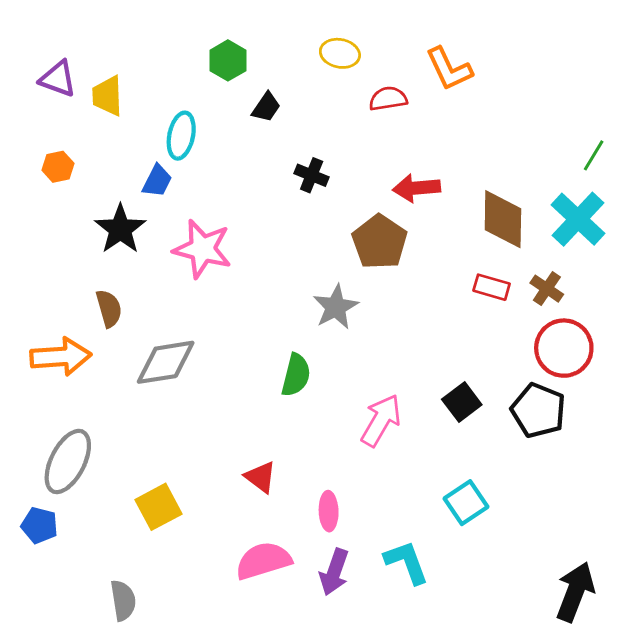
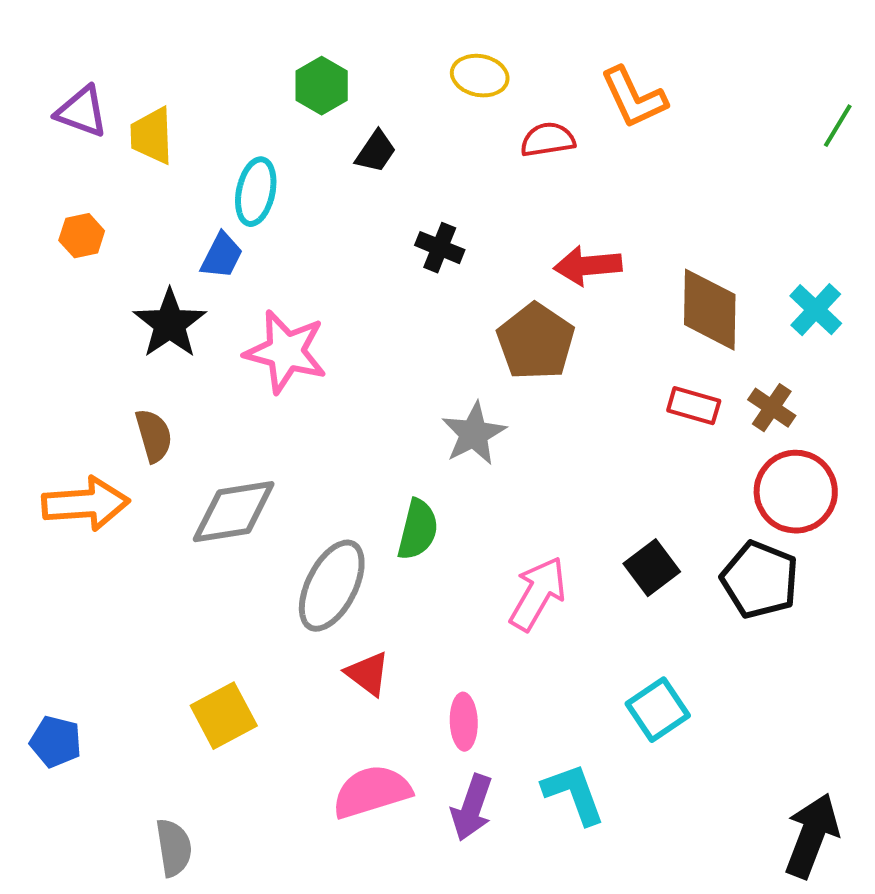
green line: (594, 155) -> (838, 126), moved
cyan cross: (578, 219) -> (816, 310), size x0.7
gray ellipse: (68, 461) -> (332, 586), moved

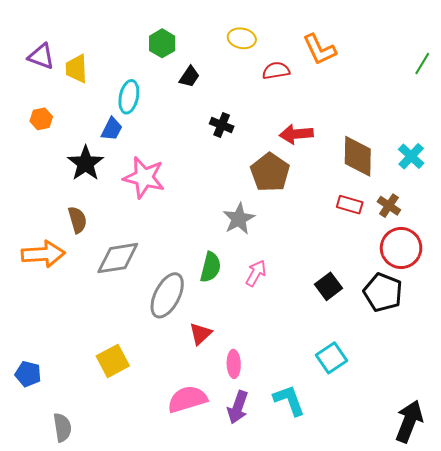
pink arrow: (538, 594) -> (256, 273), moved, size x0.7
red triangle: (368, 674) -> (200, 334), moved, turned 40
gray semicircle: (174, 848) -> (62, 427), moved

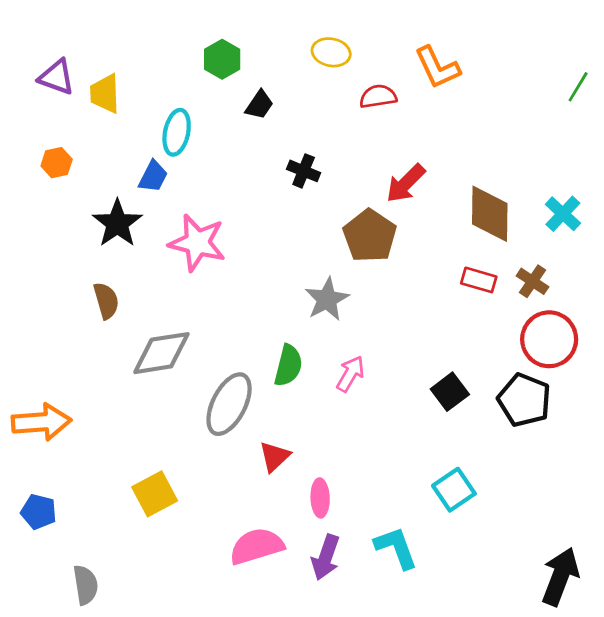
red arrow: (296, 134) -> (406, 183), turned -40
orange arrow: (43, 254) -> (41, 422), moved

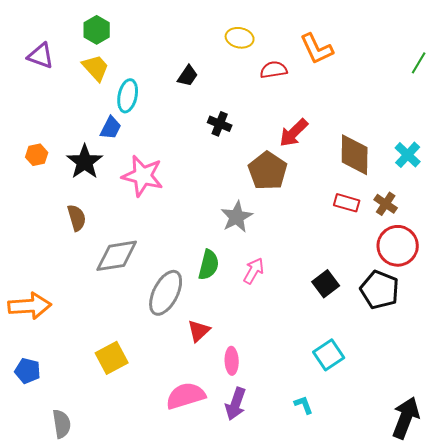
green hexagon: (222, 59) -> (97, 30), moved
yellow trapezoid: (105, 94) -> (96, 68), moved, turned 140
orange hexagon: (57, 163) -> (37, 155), moved
cyan L-shape: (396, 548) -> (304, 405), moved, size x0.6

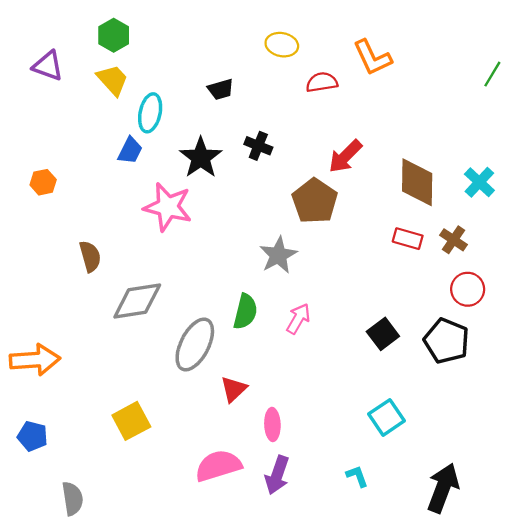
black trapezoid: (188, 76) -> (221, 89), turned 40
black star: (85, 162) -> (201, 158), moved
red circle: (398, 246) -> (468, 289), size x0.7
black arrow: (406, 418) -> (443, 488), moved

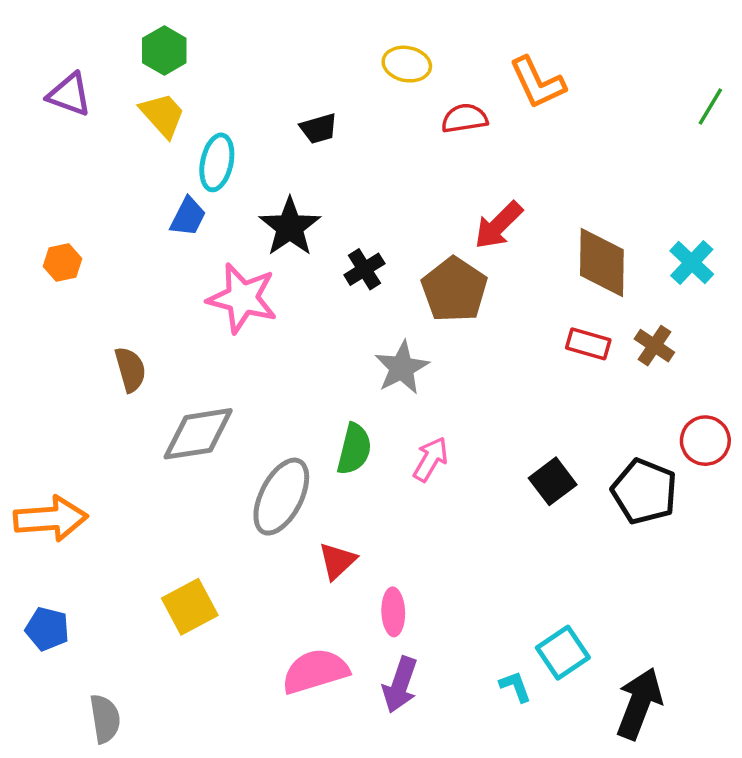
black cross: (258, 146) -> (364, 269), moved, turned 36
red circle: (468, 289) -> (705, 441), moved
cyan square: (386, 417) -> (563, 653), moved

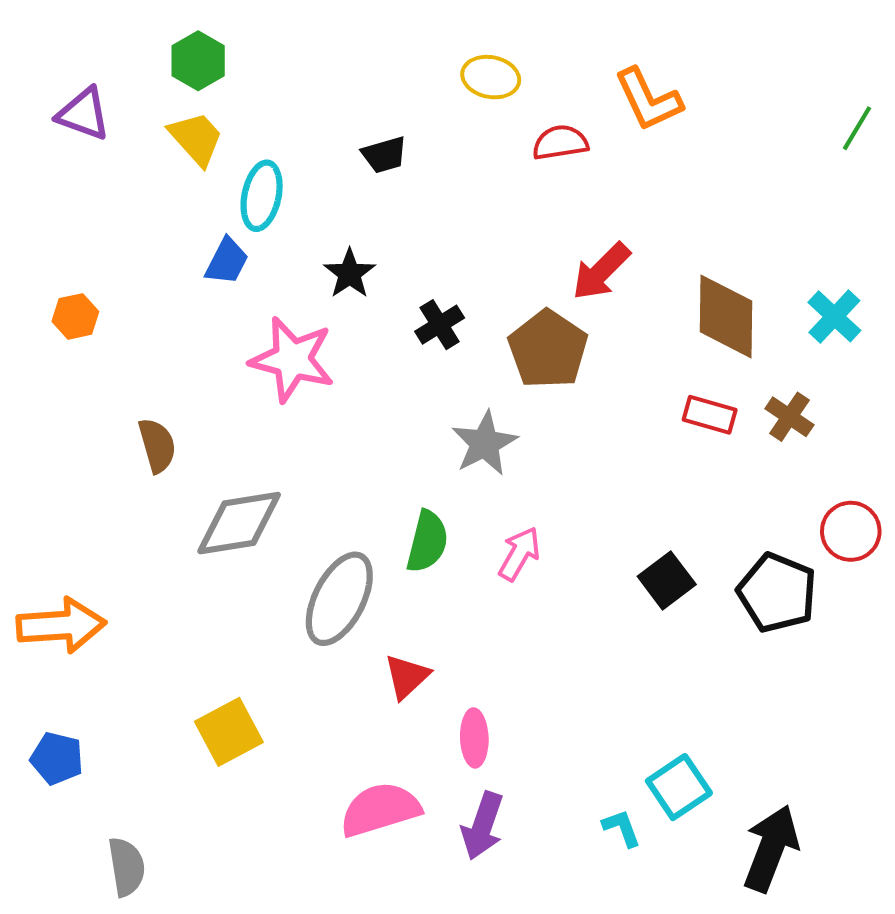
black star: (290, 227) -> (350, 273), size x0.7

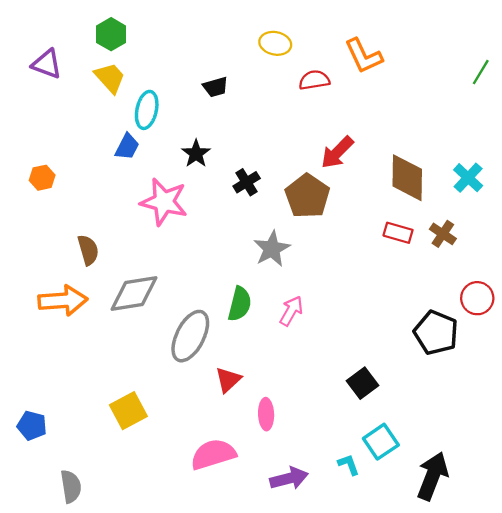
black square: (667, 580) -> (362, 383), moved
orange arrow: (61, 625) -> (63, 300), moved
purple arrow: (483, 826) -> (289, 478), moved, turned -123

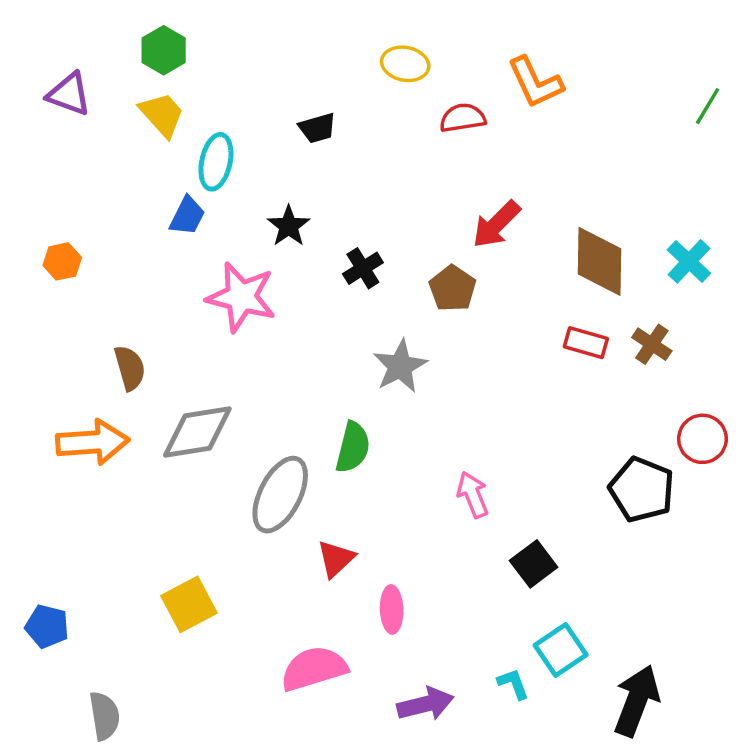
brown pentagon: (307, 196) -> (452, 288), size x0.7
pink arrow: (291, 311) -> (473, 495), moved, turned -52

